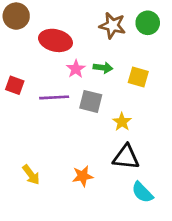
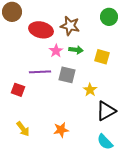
brown star: (112, 26) -> (70, 26), moved
red square: (15, 85) -> (18, 90), moved
black triangle: (126, 157) -> (106, 111), moved, turned -35

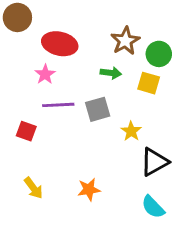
green circle: (109, 17) -> (159, 54), moved
brown star: (70, 26) -> (125, 41), moved, turned 30
pink star: (56, 51) -> (45, 74), moved
gray square: (67, 75) -> (98, 109), turned -30

